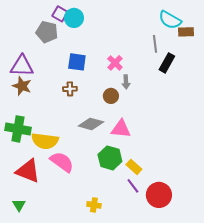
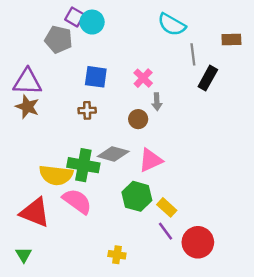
cyan semicircle: (170, 20) -> (172, 25), moved
green cross: (18, 129) -> (83, 165), moved
pink triangle: (121, 129) -> (151, 160), turned -30

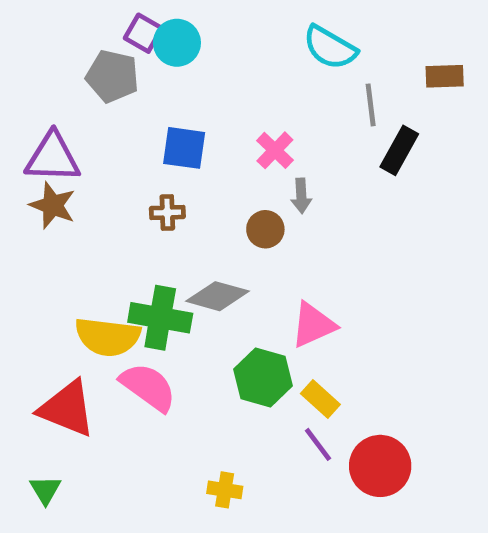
pink triangle: (151, 160) -> (313, 325), moved

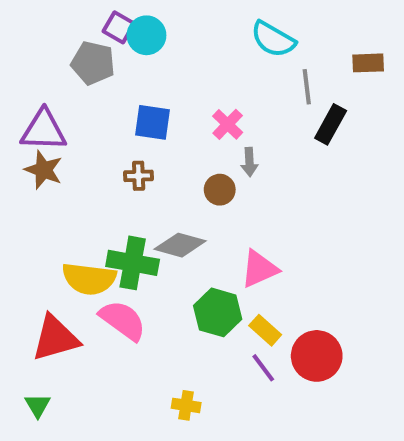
red triangle: (67, 409) -> (55, 338), turned -38
red circle: (380, 466) -> (317, 356), moved

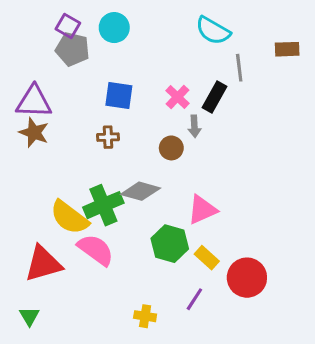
purple square: (119, 27) -> (68, 26), moved
black rectangle: (331, 124) -> (215, 97), moved
green cross: (133, 263) -> (103, 205), turned -33
yellow semicircle: (89, 279) -> (69, 217), turned 30
purple line: (263, 368) -> (194, 299), moved, turned 70

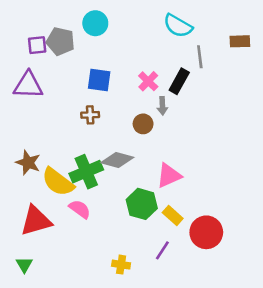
purple square: (68, 26) -> (37, 45), moved, turned -36
brown star: (34, 133) -> (28, 163), moved
pink semicircle: (96, 250) -> (80, 209), size x0.7

